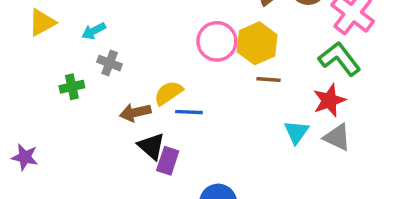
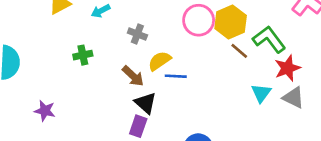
green L-shape: (340, 59) -> (269, 39), moved
gray cross: (110, 63) -> (137, 34), moved
brown line: (268, 80) -> (239, 51), turned 36
brown arrow: (135, 112) -> (133, 76), turned -125
purple rectangle: (168, 161) -> (138, 126), moved

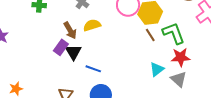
blue line: (176, 76) -> (93, 69), moved
purple rectangle: (138, 126) -> (61, 47), moved

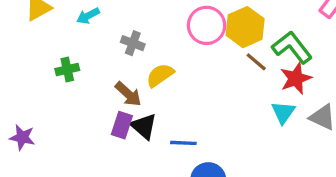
red star: (181, 57) -> (296, 78), moved

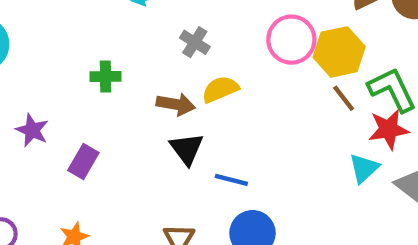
green cross: (67, 69) -> (105, 76), moved
brown arrow: (128, 94) -> (176, 104), turned -44
purple rectangle: (122, 125) -> (83, 162), moved

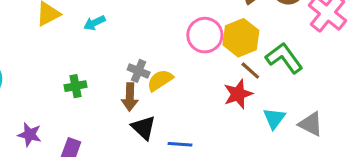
gray cross: (195, 42) -> (139, 71), moved
brown arrow: (176, 104) -> (130, 97), turned 92
red star: (389, 129) -> (238, 94), moved

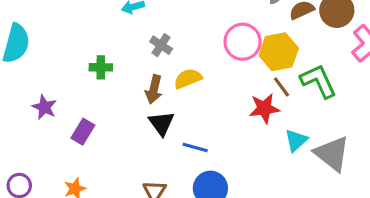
gray cross: (139, 71) -> (161, 45), moved
gray triangle: (311, 124) -> (332, 154), size x1.4

